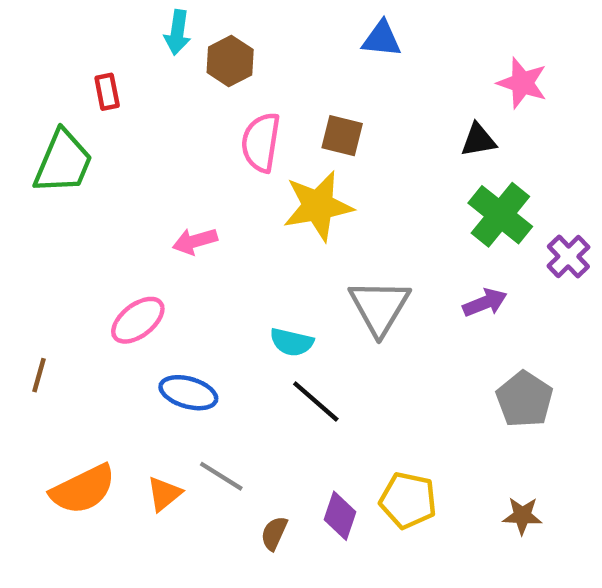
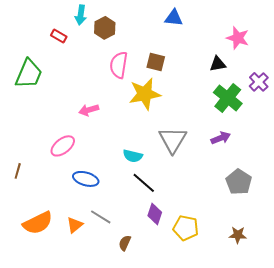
red rectangle: (107, 92) -> (59, 36), moved, turned -49
purple cross: (568, 257) -> (259, 82), moved
purple diamond: (340, 516) -> (155, 214), moved

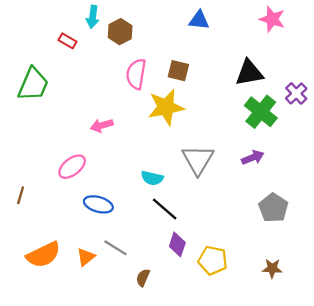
pink star: (238, 38) -> (272, 19), moved
black triangle: (218, 64) -> (249, 73), size x1.5

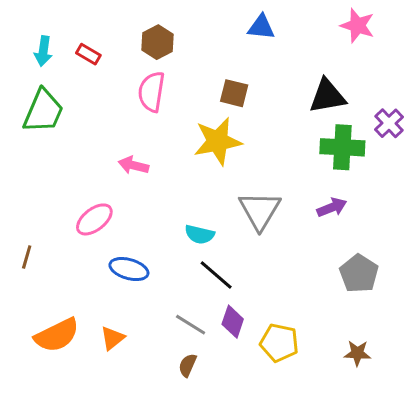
cyan arrow: (93, 17) -> (43, 51), moved
pink semicircle: (136, 74) -> (151, 92), moved
green cross: (261, 112) -> (342, 147), turned -36
pink arrow: (102, 125) -> (133, 165), turned 30
gray line: (116, 248) -> (191, 325), moved

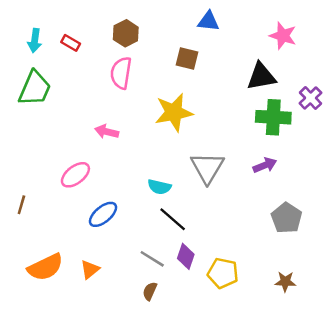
pink star: (357, 26) -> (283, 36), moved
brown square: (234, 93) -> (187, 58), moved
blue ellipse: (129, 269) -> (103, 214), turned -56

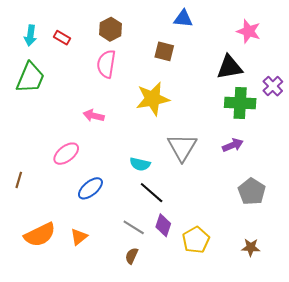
yellow pentagon: (223, 273) -> (196, 240), turned 30

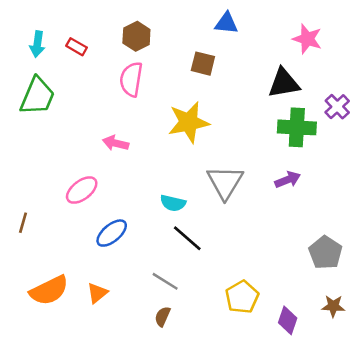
gray pentagon: (252, 192) -> (325, 253), moved
purple diamond: (163, 225) -> (288, 320), moved
brown star: (251, 247) -> (333, 306), moved

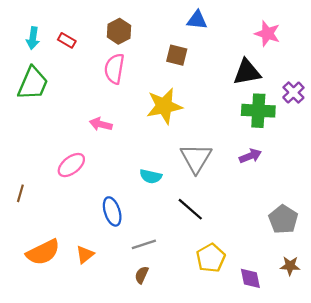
blue ellipse: (112, 233) -> (112, 211), moved, turned -68
black line: (187, 238) -> (190, 209), moved
gray line: (165, 281) -> (144, 244), turned -50
purple diamond: (288, 320) -> (250, 278), turned -30

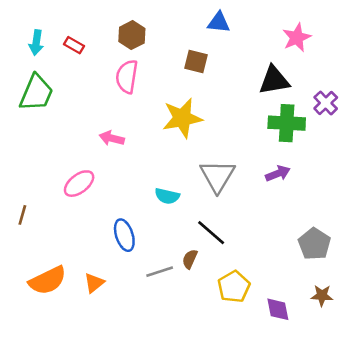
pink star: (267, 34) -> (297, 38), turned 30
brown semicircle: (142, 275) -> (190, 259), moved

